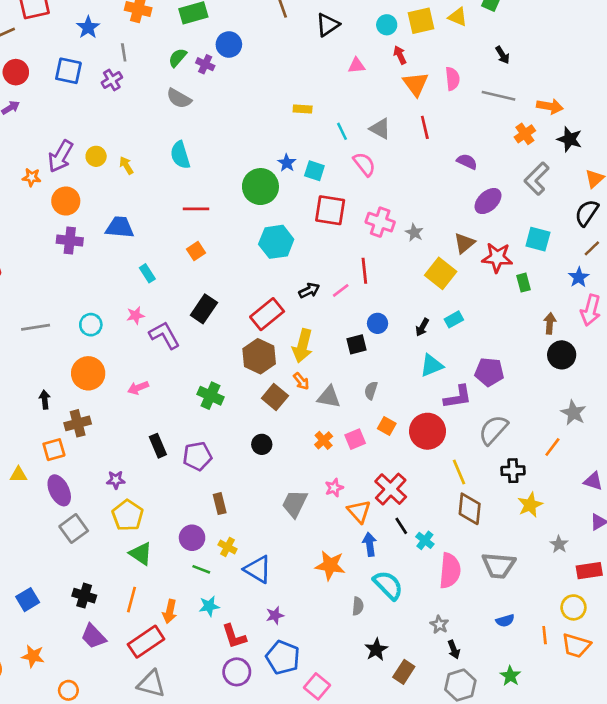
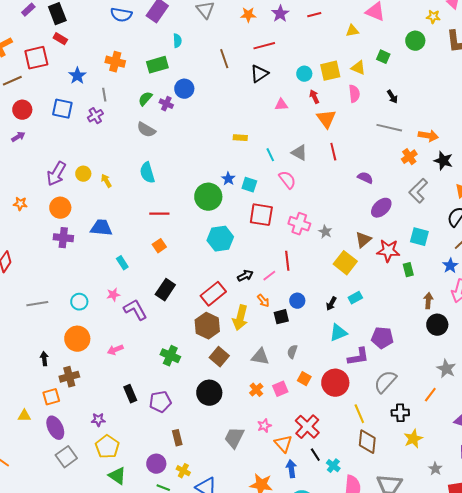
pink semicircle: (452, 79) -> (354, 94), moved
orange star: (32, 177) -> (20, 204), moved
orange arrow: (301, 381) -> (263, 301), moved
black circle: (262, 444) -> (209, 393), size x1.6

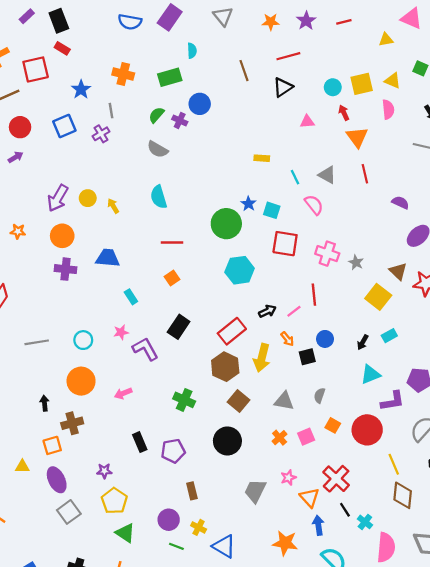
blue square: (62, 109) -> (64, 126), turned -35
brown triangle: (363, 240) -> (398, 271), turned -36

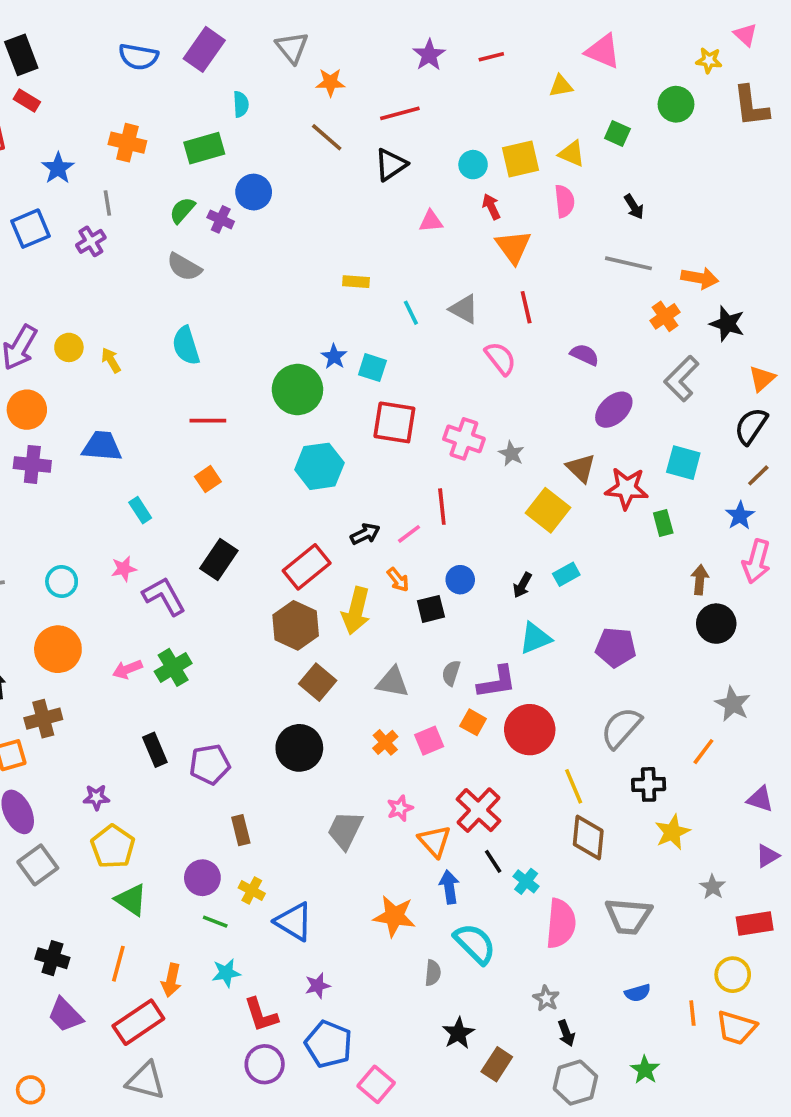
orange star: (271, 22) -> (330, 82), moved
brown line: (244, 71) -> (327, 137), turned -30
pink semicircle: (314, 205) -> (500, 358), moved
green cross: (184, 400) -> (173, 667), moved, turned 35
purple L-shape: (393, 401) -> (497, 682), moved

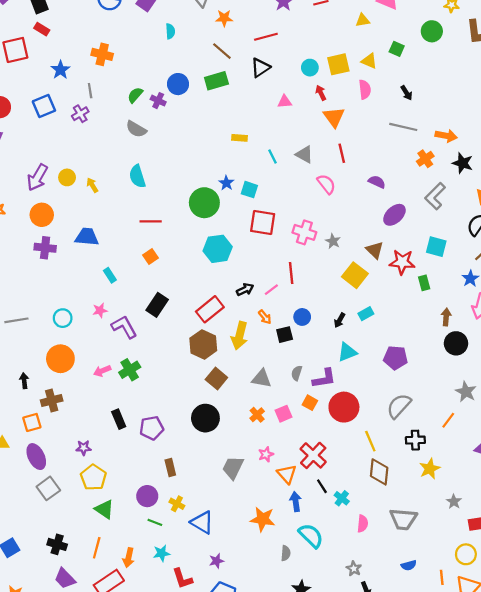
green rectangle: (204, 148) -> (216, 81), moved
pink semicircle: (561, 923) -> (363, 524), size x0.6

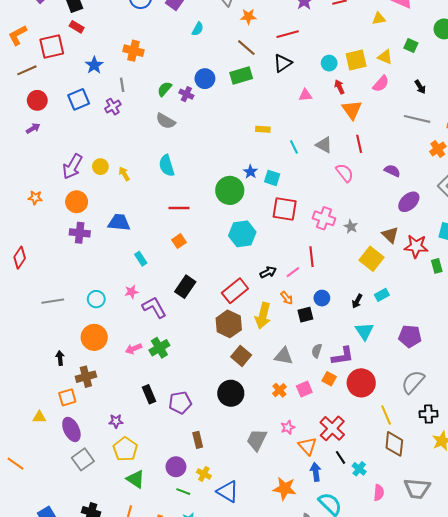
cyan semicircle: (170, 31) -> (198, 29), turned 32
pink semicircle: (365, 90) -> (381, 84), turned 48
cyan triangle: (347, 352) -> (364, 331), turned -42

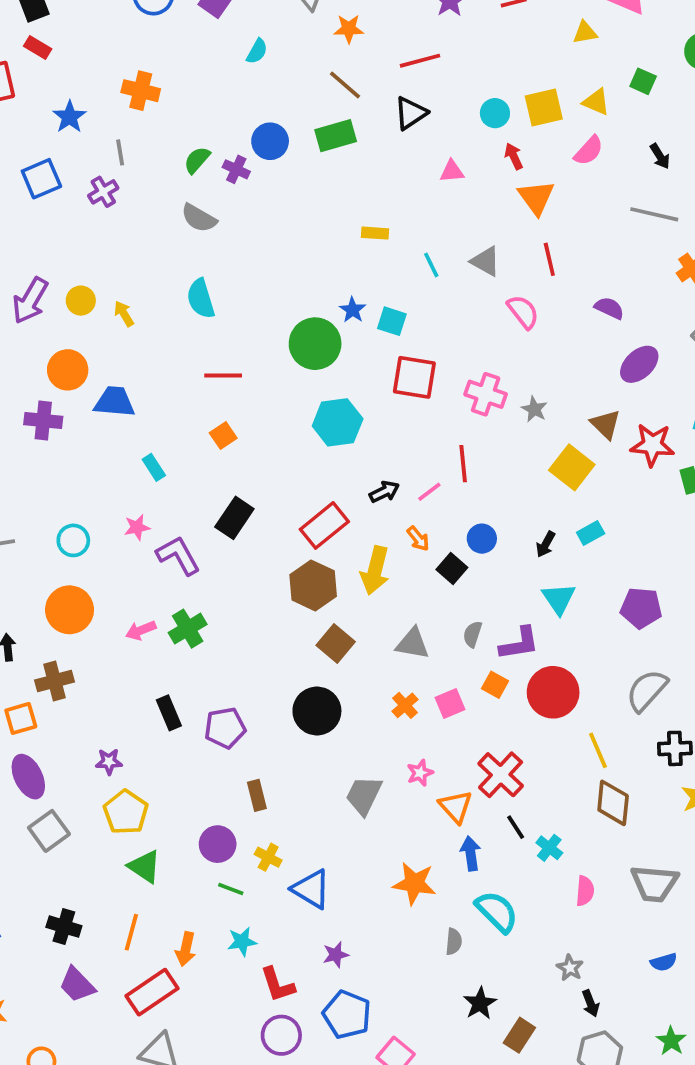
orange circle: (77, 202) -> (68, 370), moved
black square: (305, 315) -> (452, 569), turned -35

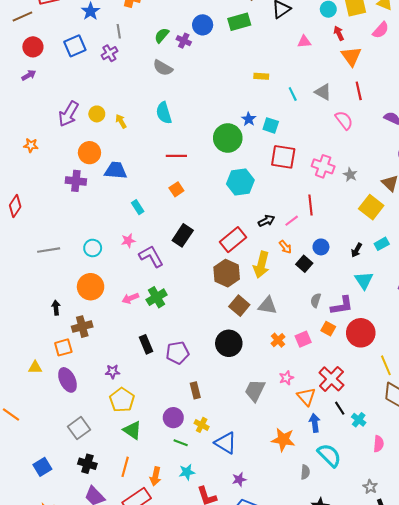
gray triangle: (412, 644) -> (268, 306), moved
gray square: (49, 831) -> (79, 428), moved

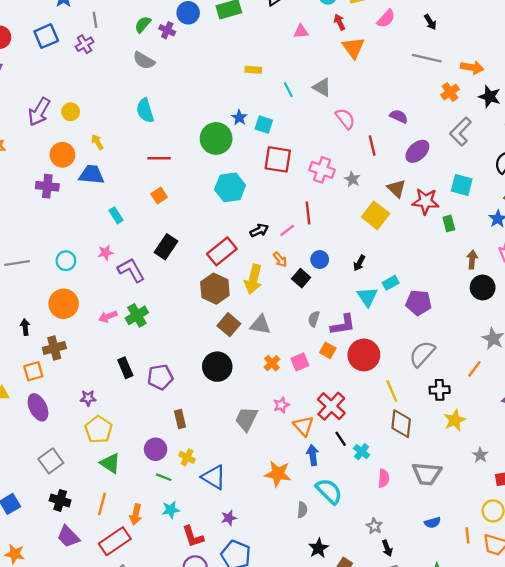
red line: (359, 91) -> (372, 145), moved
yellow arrow: (121, 121) -> (97, 142), moved
cyan rectangle: (382, 244) -> (391, 283), moved

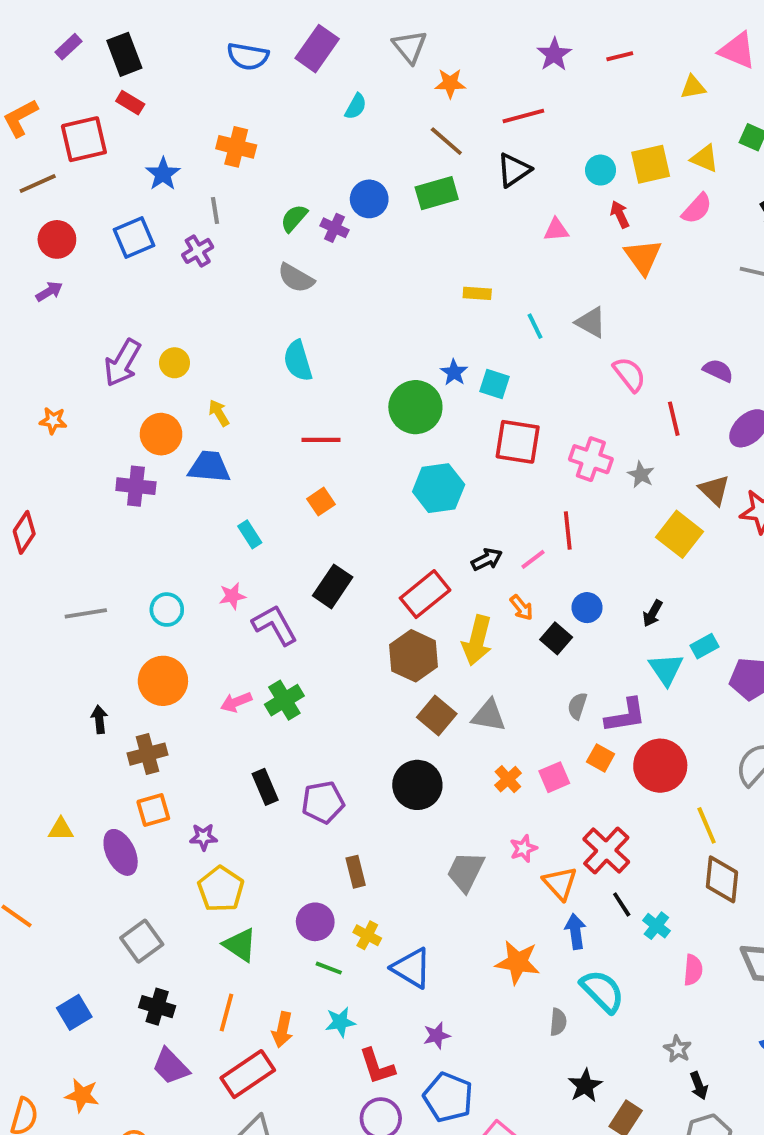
orange square: (33, 371) -> (153, 810), moved

